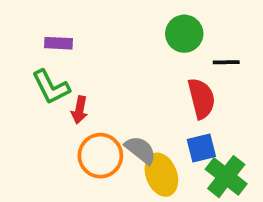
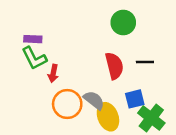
purple rectangle: (58, 43) -> (33, 39), moved
black line: (226, 62) -> (145, 62), moved
red semicircle: (201, 98) -> (114, 66), moved

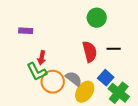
green L-shape: (34, 58) -> (37, 72), moved
blue square: (135, 99) -> (106, 78), turned -35
yellow ellipse: (108, 117) -> (85, 92), turned 55

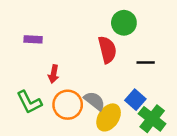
red semicircle: (90, 52) -> (107, 50), moved
green L-shape: (37, 72) -> (29, 102), moved

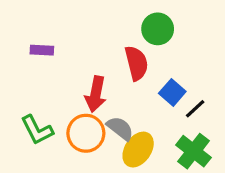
black line: (146, 62) -> (195, 109), moved, turned -42
red arrow: (54, 74) -> (96, 94), moved, size x1.5
blue square: (135, 100) -> (172, 92), moved

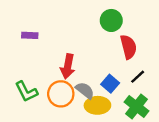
red semicircle: (136, 63) -> (128, 47), moved
blue square: (172, 92) -> (110, 84), moved
yellow ellipse: (138, 150) -> (97, 105), turned 55

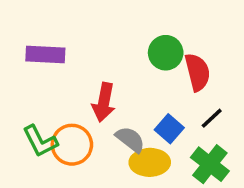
green circle: (111, 20) -> (166, 53), moved
purple rectangle: (30, 35) -> (45, 54), size x1.5
orange circle: (61, 94) -> (72, 145), moved

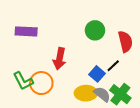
red semicircle: (198, 72) -> (125, 42), moved
black line: (212, 118) -> (113, 66), moved
gray semicircle: (130, 139) -> (102, 94), moved

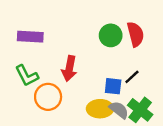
red semicircle: (125, 42) -> (135, 34), moved
blue square: (97, 74) -> (113, 86), turned -35
green L-shape: (23, 81) -> (27, 76), moved

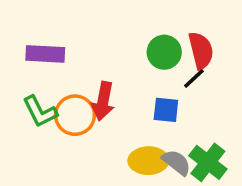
black line: (132, 77) -> (194, 78), moved
blue square: (113, 86) -> (166, 110), moved
orange circle: (48, 97) -> (75, 115), moved

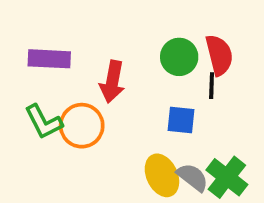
black line: (194, 78) -> (212, 86), turned -45
red arrow: (103, 101) -> (112, 82), moved
yellow ellipse: (148, 161) -> (162, 175), turned 66

